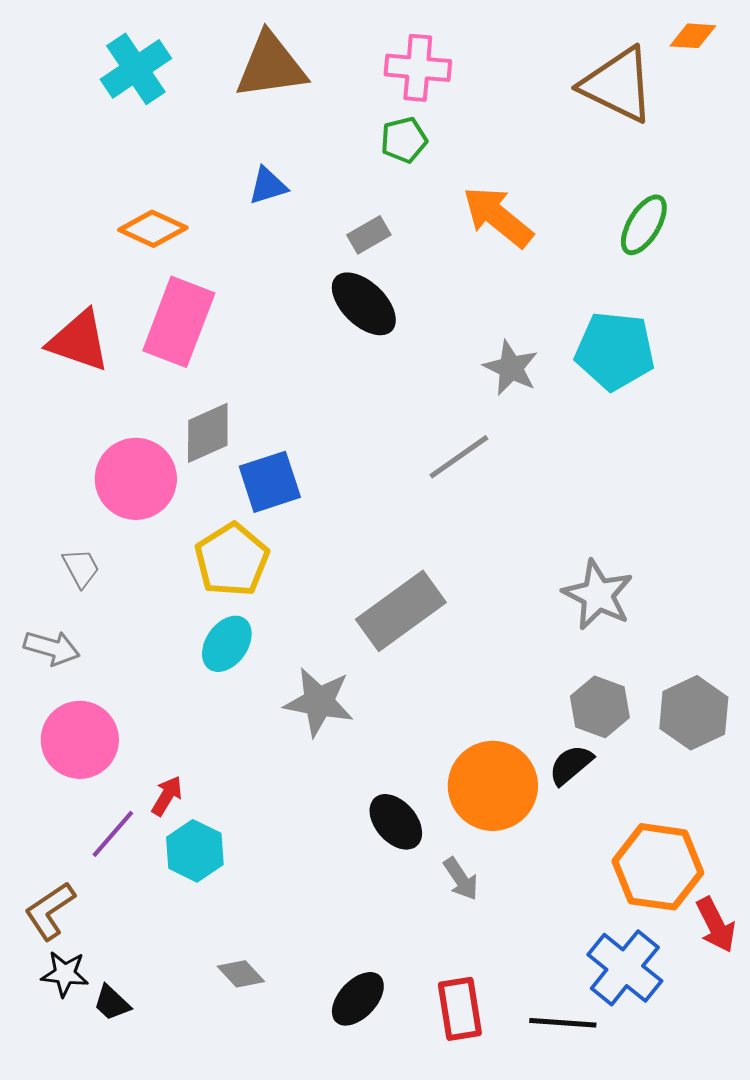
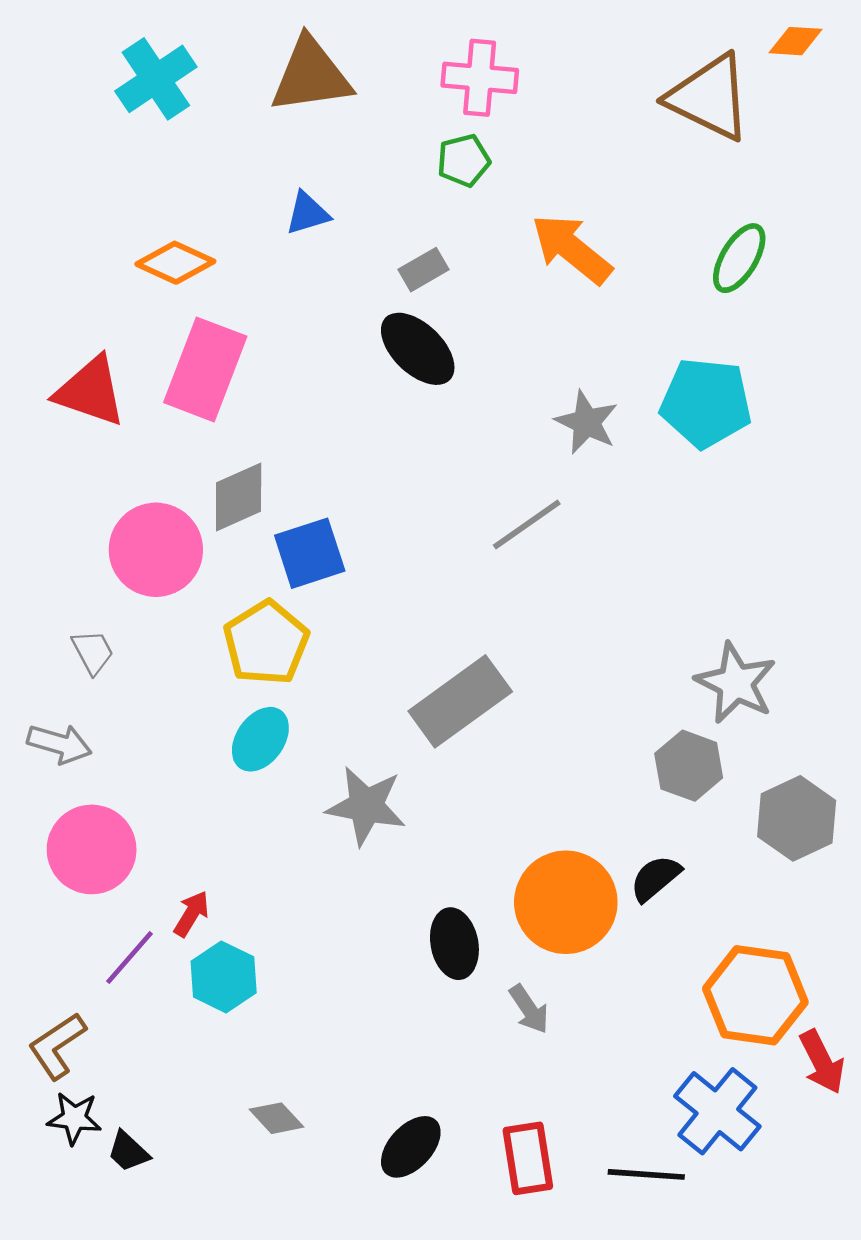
gray star: (598, 595) -> (736, 683), moved
gray hexagon: (600, 707) -> (689, 766), moved
black ellipse: (396, 822) -> (454, 944), turned 30

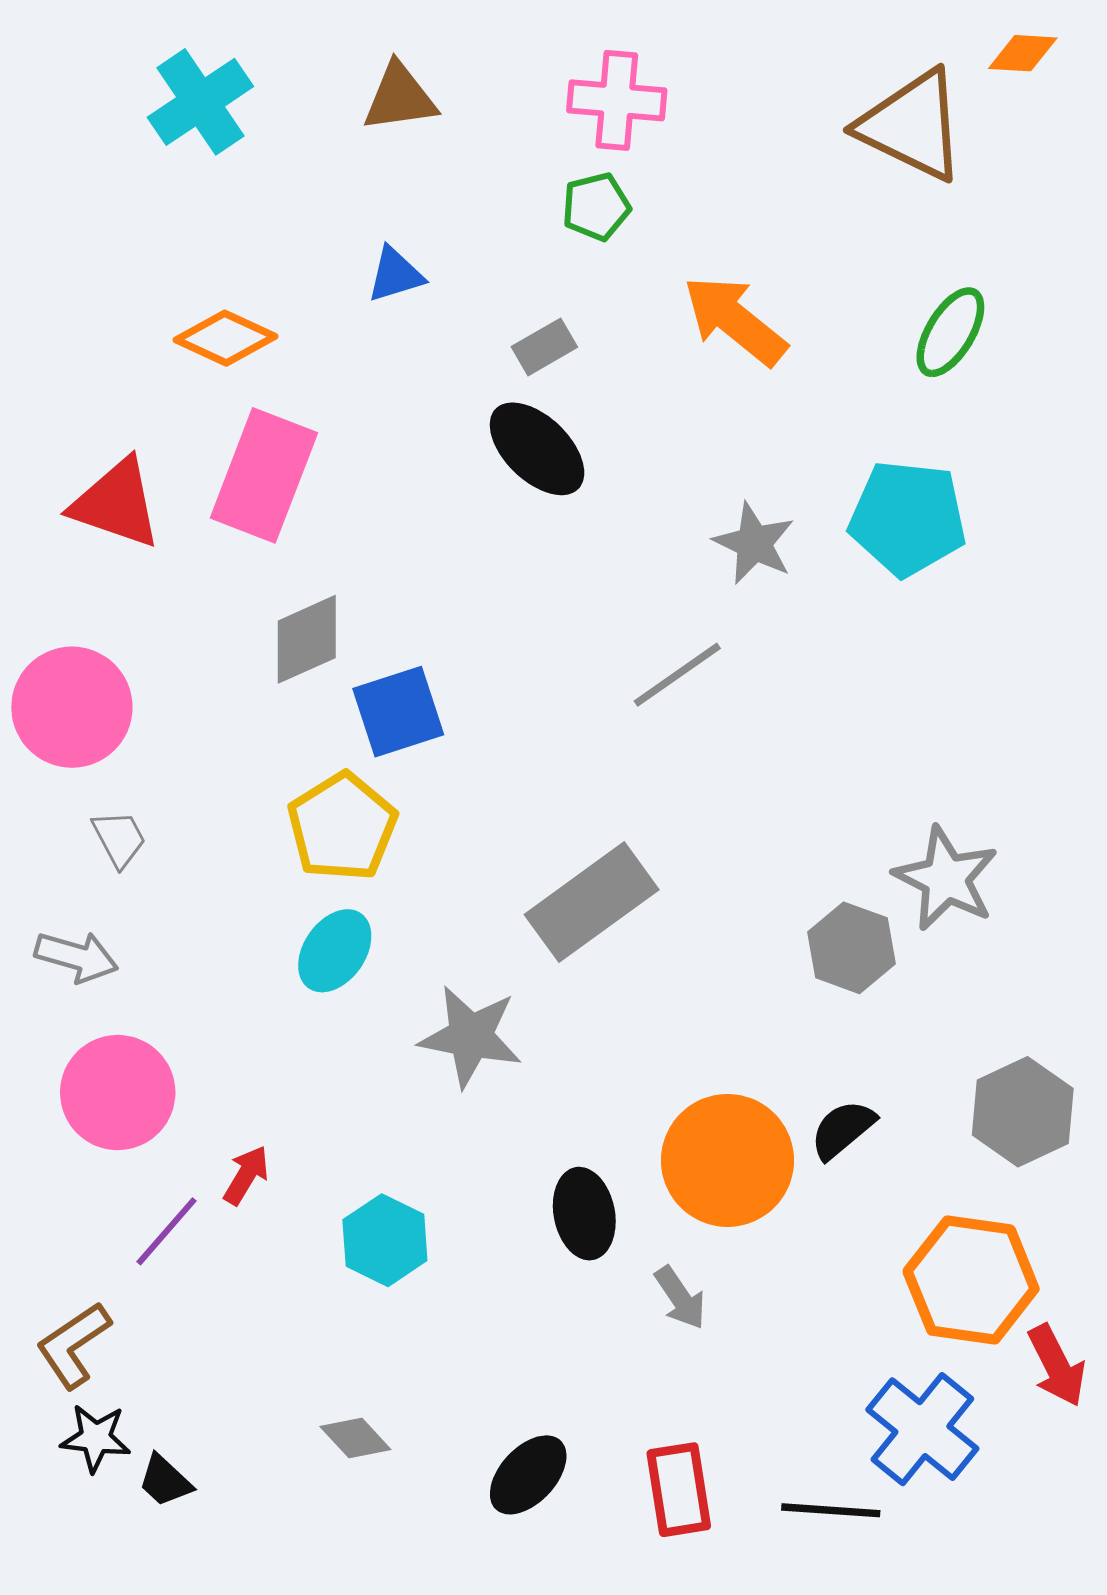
brown triangle: (311, 76) -> (400, 97), size x0.7
pink circle: (156, 550) -> (72, 707), moved
gray hexagon: (689, 766) -> (851, 948), moved
gray hexagon: (797, 818) -> (1023, 1112), moved
cyan hexagon: (224, 977) -> (385, 1240), moved

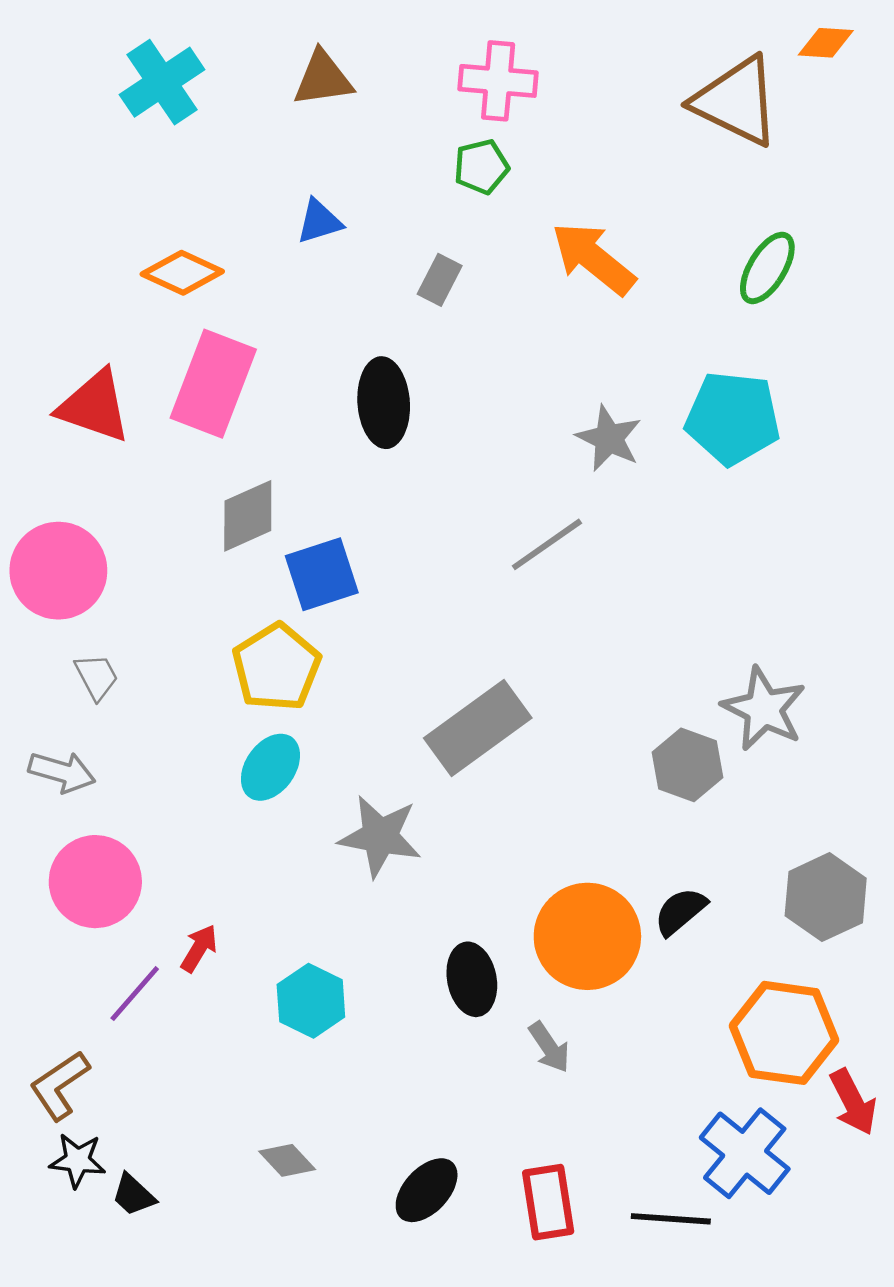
gray rectangle: (544, 347) -> (440, 280), turned -33
black ellipse: (537, 449) -> (384, 403), moved, turned 42

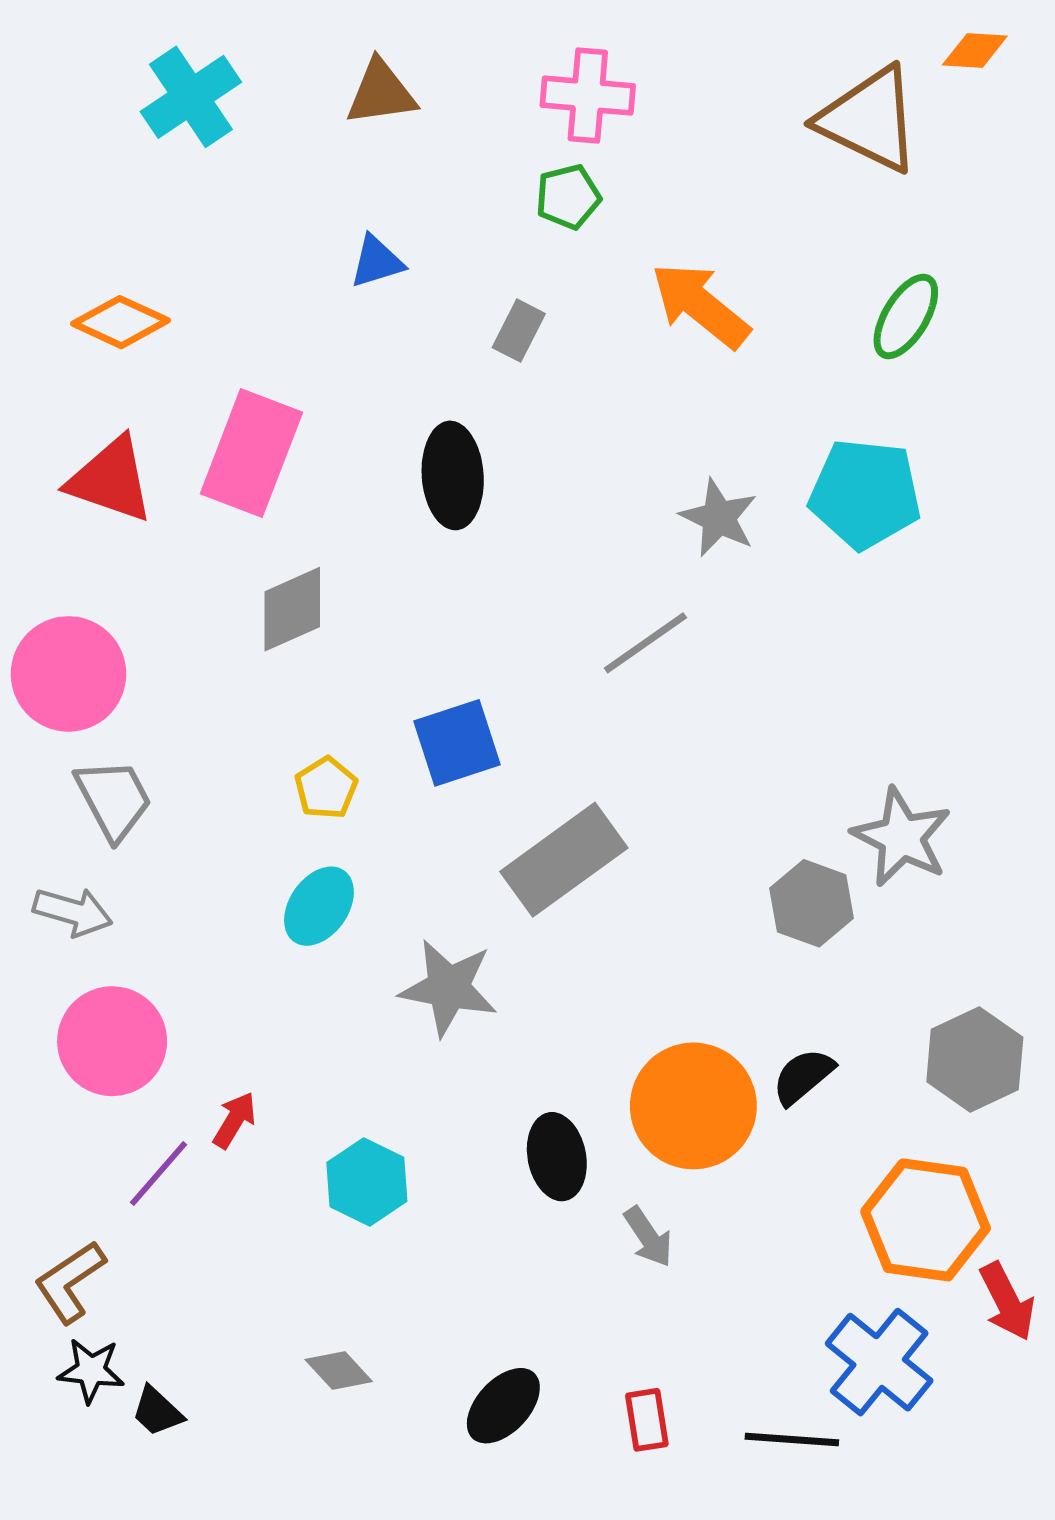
orange diamond: (182, 273) -> (121, 322), moved
blue square: (322, 574) -> (457, 743), moved
yellow pentagon: (276, 667) -> (326, 788), size x0.6
gray trapezoid: (97, 677) -> (114, 799), size x1.5
red rectangle: (548, 1202) -> (647, 1420), size x0.7

